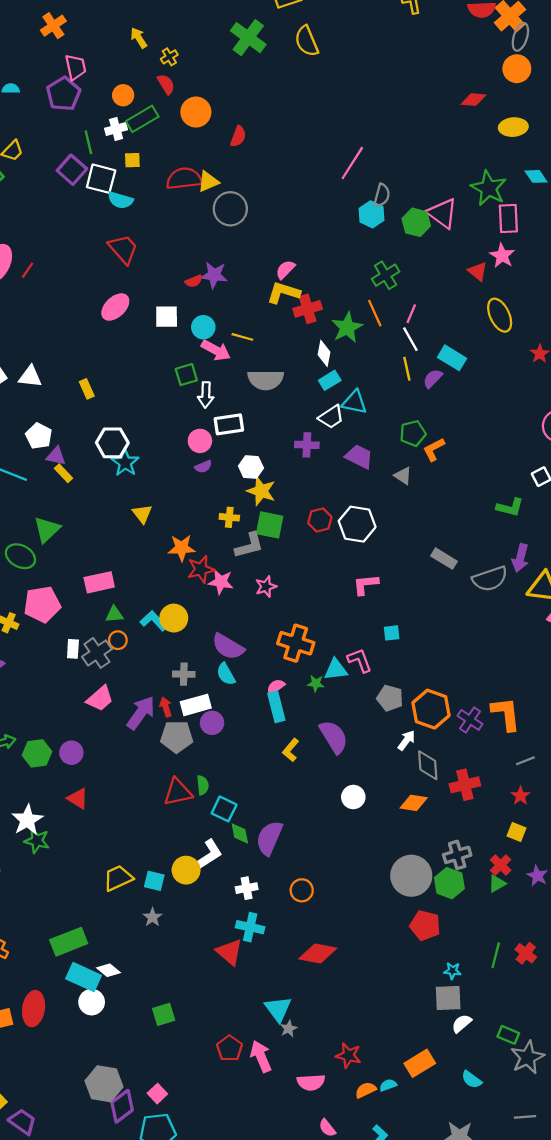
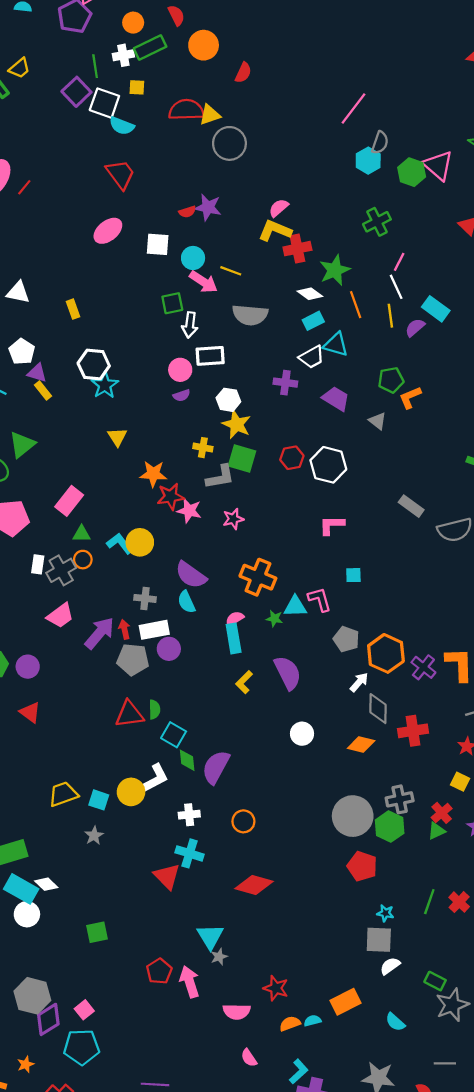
orange line: (375, 313) -> (356, 305), moved
white diamond: (324, 353) -> (310, 294), turned -70
pink rectangle: (99, 582) -> (69, 501), turned -44

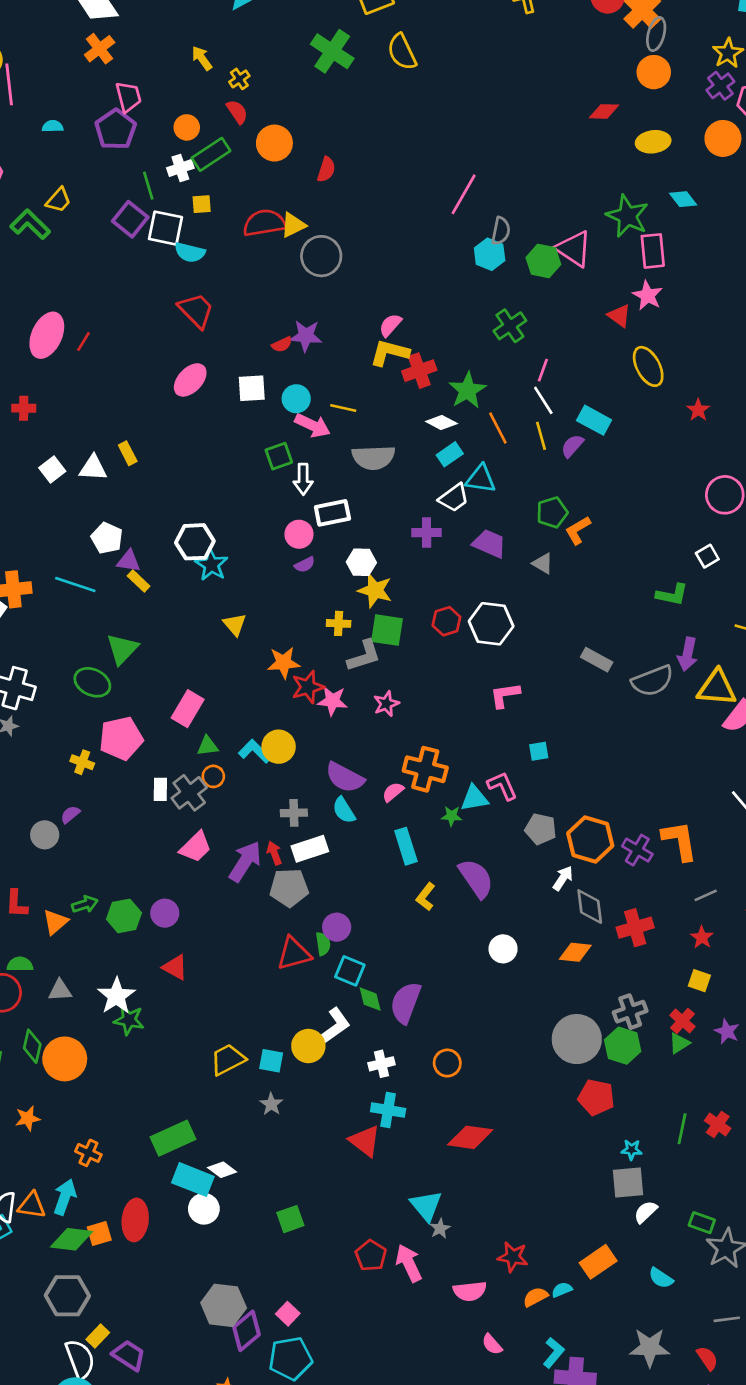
yellow rectangle: (73, 309) -> (128, 453), moved
pink semicircle: (235, 619) -> (393, 792), moved
purple circle: (169, 649) -> (337, 927), moved

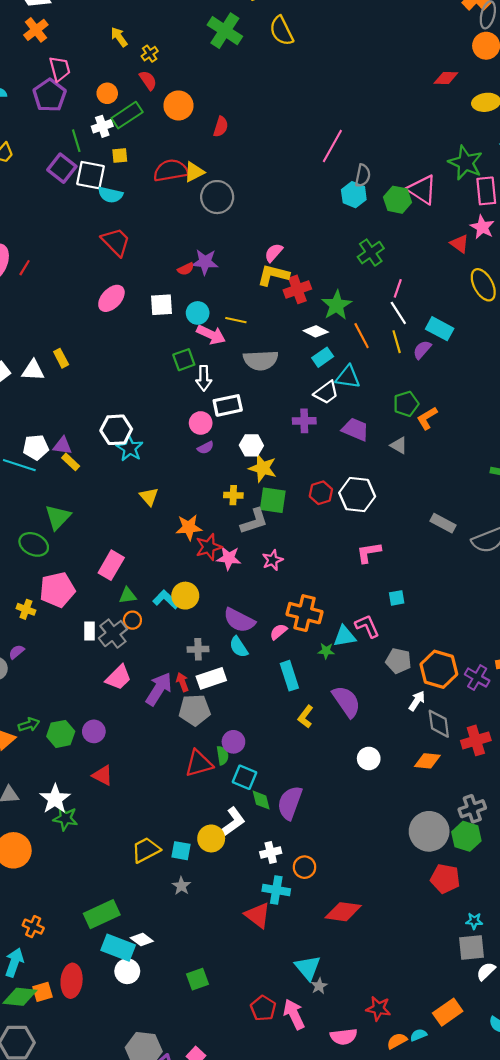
white pentagon: (107, 538) -> (36, 447), moved, turned -30
orange circle: (447, 1063) -> (305, 867), moved

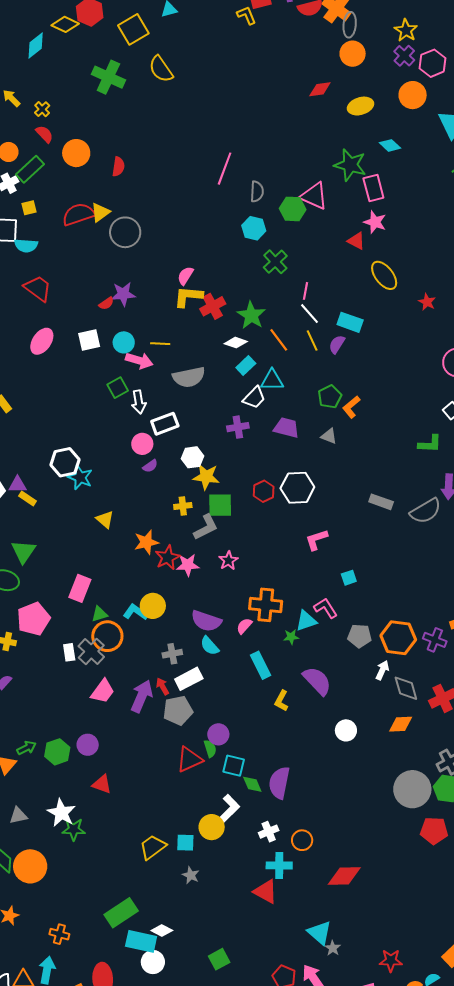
cyan hexagon: (354, 195) -> (254, 228), moved
orange circle: (132, 620) -> (107, 636), size x1.8

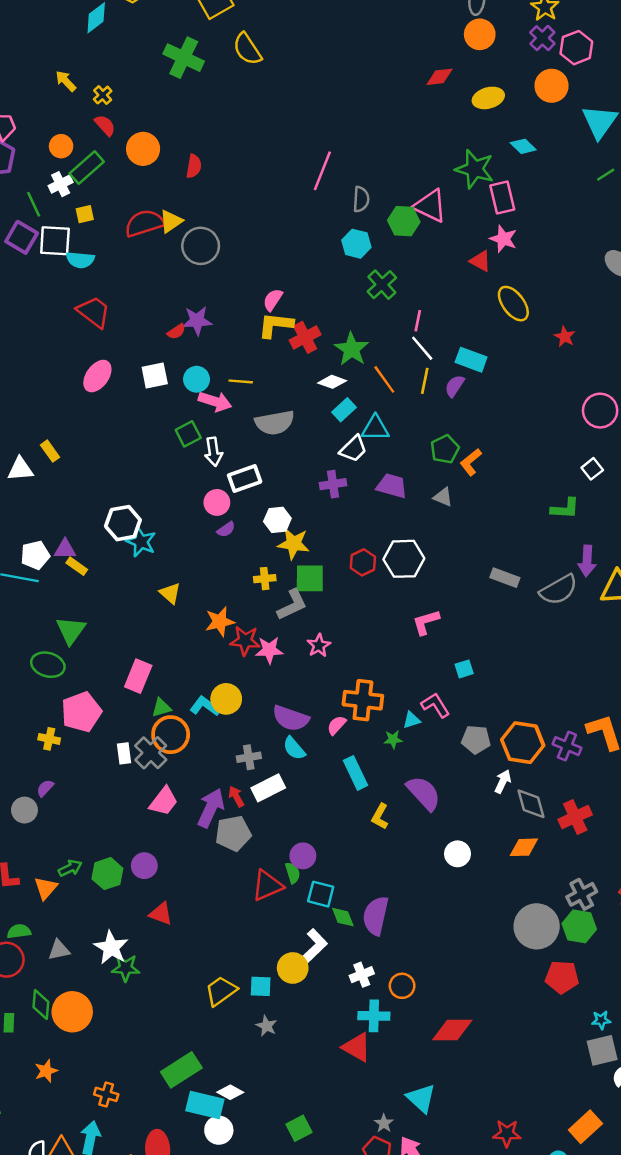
yellow line: (312, 340) -> (425, 381), turned 35
red star: (168, 558) -> (245, 641), turned 30
cyan triangle: (306, 621) -> (412, 720), size x0.7
gray pentagon: (178, 711) -> (233, 833), moved
gray star: (333, 948) -> (384, 1123), moved

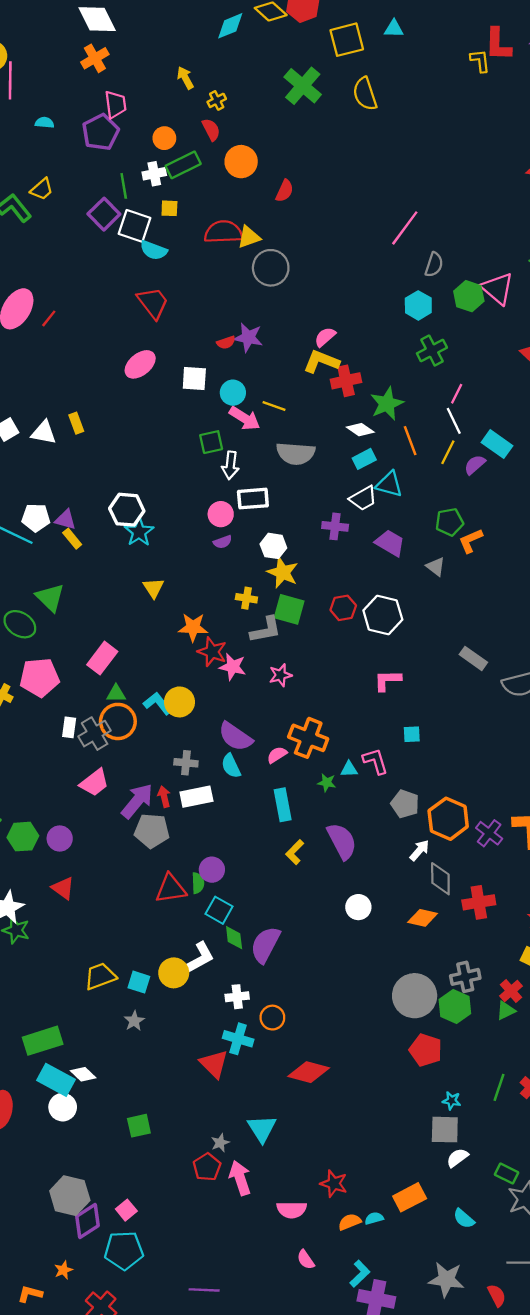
green triangle: (71, 630) -> (50, 598), turned -36

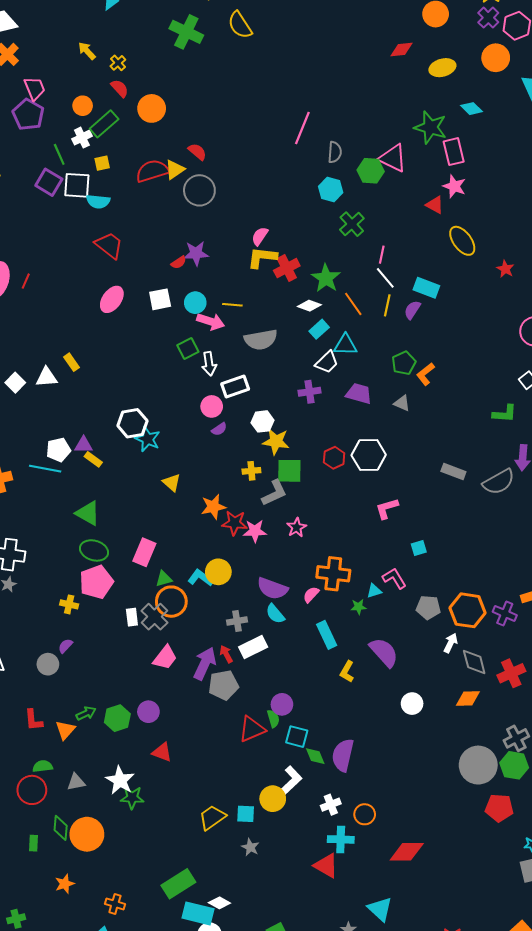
red semicircle: (285, 191) -> (197, 152), moved, turned -60
green ellipse: (20, 624) -> (94, 550), moved

